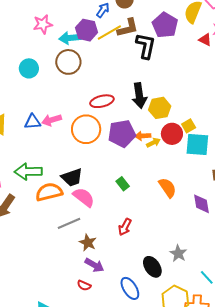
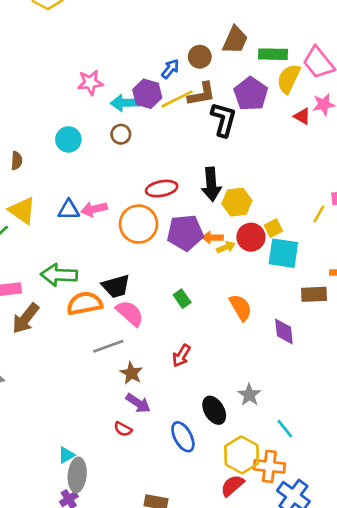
brown circle: (68, 62) -> (121, 134), size x0.6

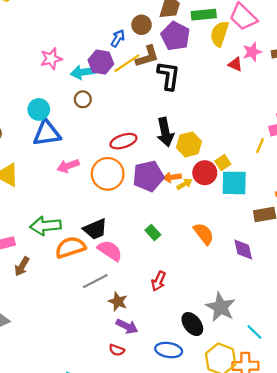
purple pentagon: (251, 94) -> (175, 36), moved
blue triangle: (69, 210) -> (47, 133), moved, size x1.5
brown arrow: (26, 318) -> (22, 266), size x0.7
gray star: (249, 395) -> (221, 307), size x1.5
blue ellipse: (183, 437) -> (169, 350), turned -45

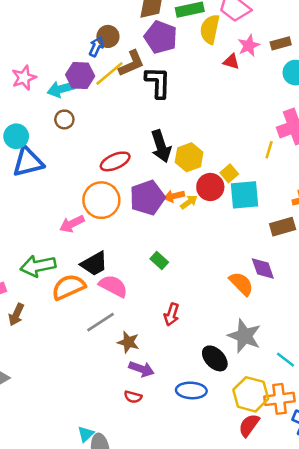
brown circle: (142, 25) -> (108, 36), moved
pink arrow: (68, 166) -> (72, 224), moved
orange semicircle: (204, 234) -> (241, 284), moved

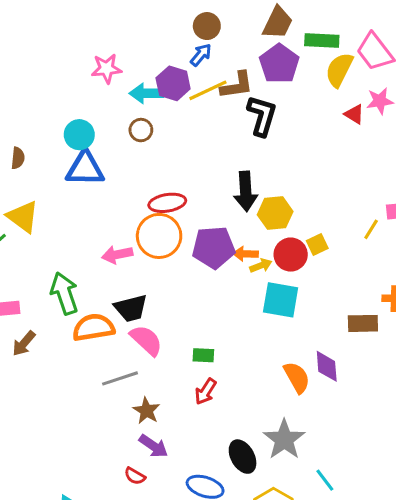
brown circle: (108, 36) -> (207, 26), moved
red ellipse: (115, 161) -> (167, 203), moved
cyan square: (244, 195) -> (281, 300), moved
green rectangle: (159, 261) -> (203, 355), moved, turned -54
green arrow: (38, 266) -> (64, 293), turned 68

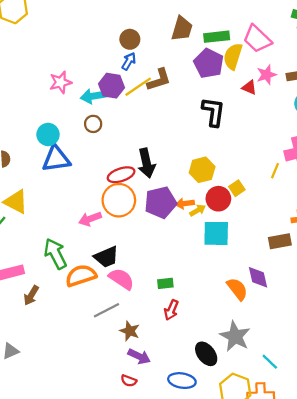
purple pentagon: (279, 64) -> (209, 63), moved
black L-shape: (262, 116) -> (213, 112), moved
black arrow: (246, 191) -> (146, 163), moved

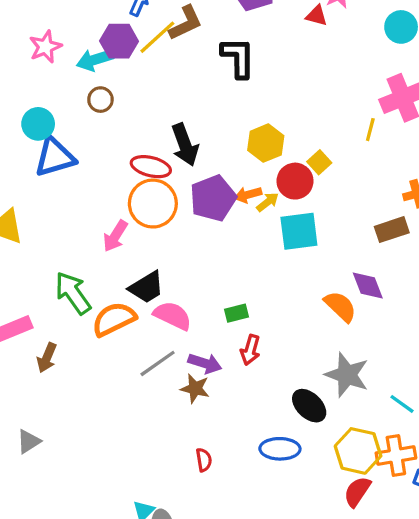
black L-shape: (213, 112) -> (238, 57), moved
red ellipse: (121, 175) -> (151, 167), turned 40
pink arrow: (90, 219) -> (115, 236), turned -30
purple arrow: (139, 356) -> (205, 363), moved
red semicircle: (129, 381) -> (204, 460), turned -112

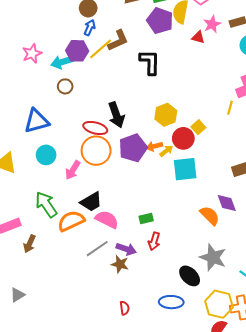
cyan circle: (38, 124) -> (46, 155), moved

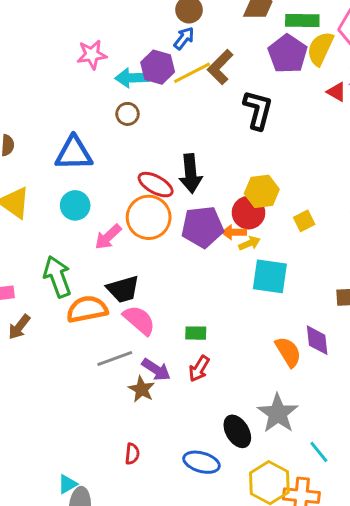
brown L-shape: (118, 40) -> (220, 67), turned 145
red circle: (183, 138) -> (249, 213), moved

